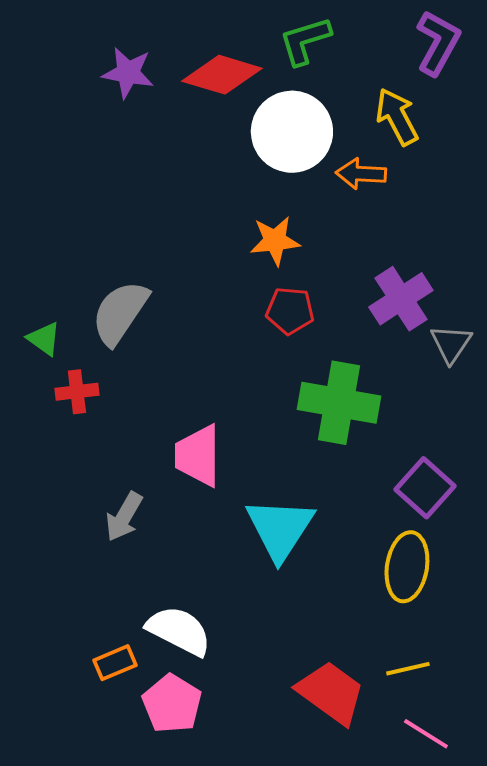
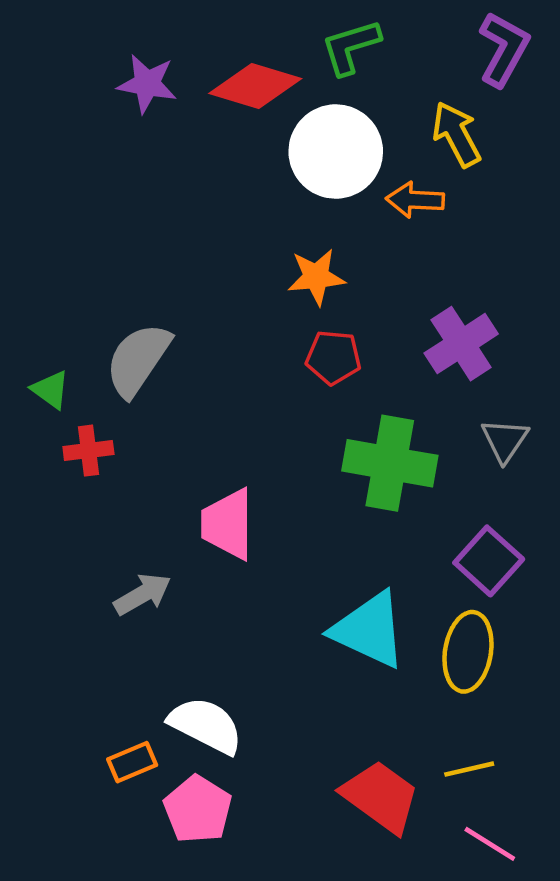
gray triangle: (451, 344) -> (505, 440), moved
gray arrow: (124, 517) -> (143, 594), turned -150
cyan triangle: (280, 529) -> (369, 630), moved, turned -38

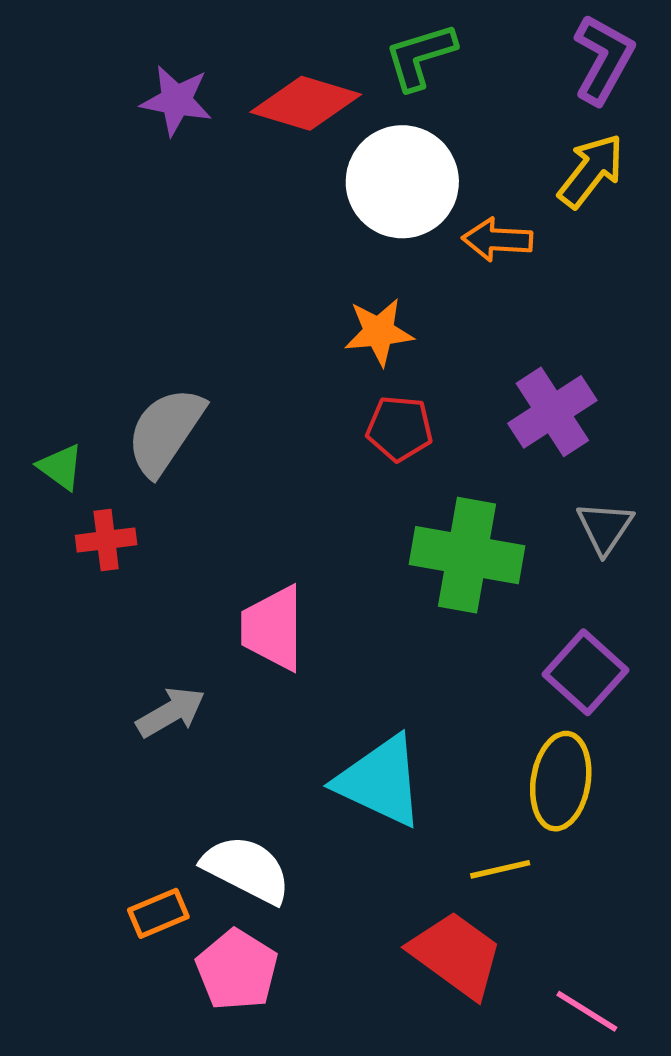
yellow arrow: (456, 134) -> (591, 171), moved, turned 66
cyan triangle: (369, 630) -> (380, 781), moved
yellow line: (469, 769) -> (500, 869), moved

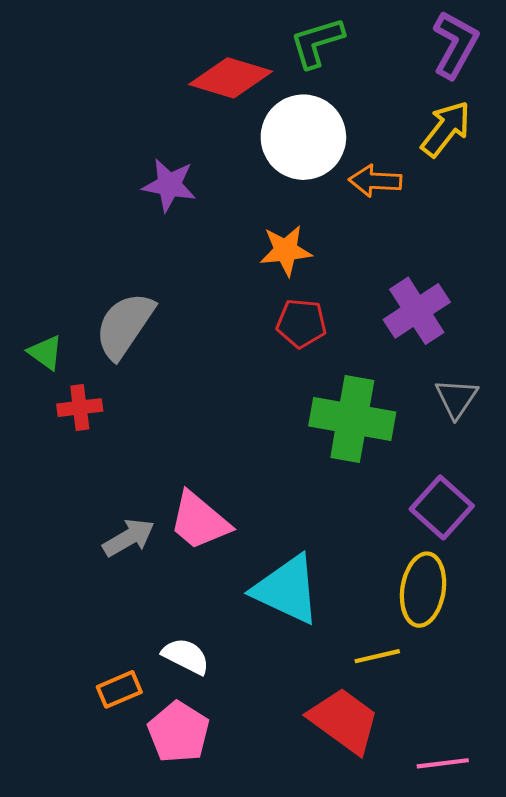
purple star: (176, 100) -> (169, 185), moved
pink trapezoid: (273, 628) -> (199, 521), moved, turned -50
white semicircle: (247, 869) -> (186, 656), size x0.7
pink line: (587, 1011) -> (443, 763), turned -39

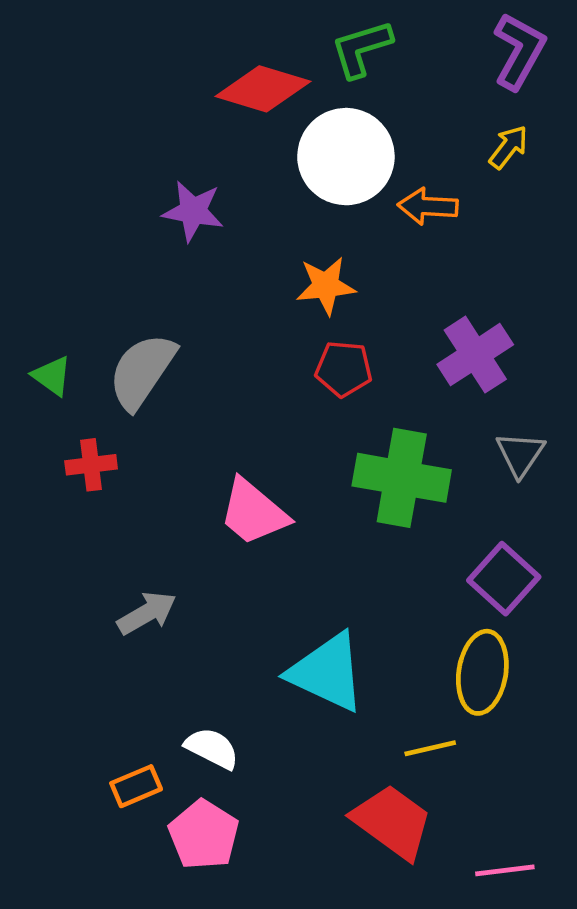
yellow arrow: (446, 129) -> (508, 147), size x0.7
green triangle: (45, 352) -> (52, 376), moved
pink trapezoid: (199, 521) -> (253, 512), moved

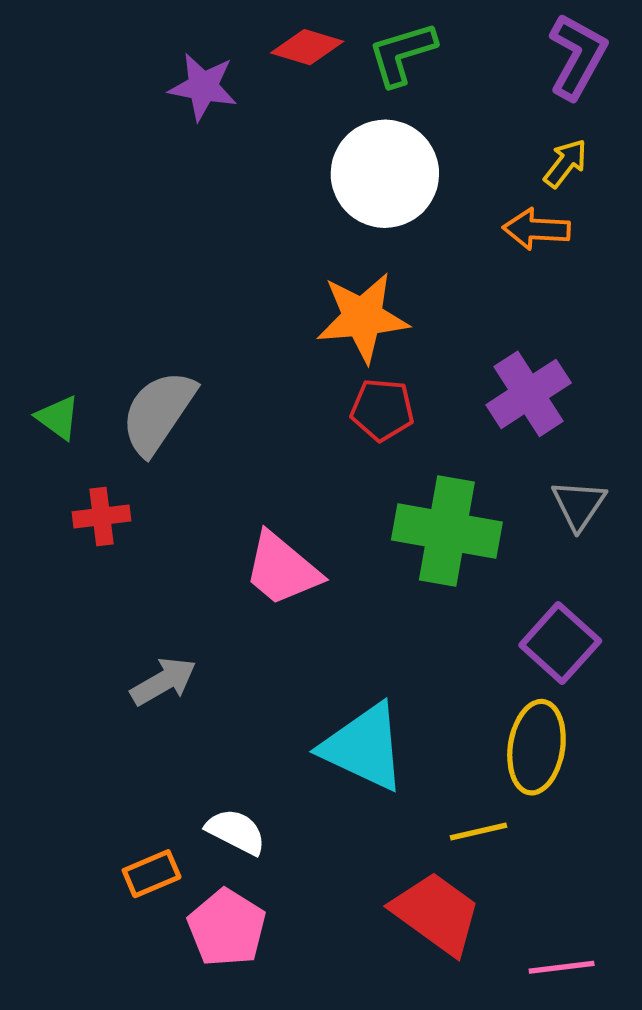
red diamond: (263, 89) -> (307, 47), moved, size x0.7
orange arrow: (428, 206) -> (536, 229), moved
purple star: (193, 211) -> (203, 87), moved
orange star: (326, 286) -> (362, 317), size x1.4

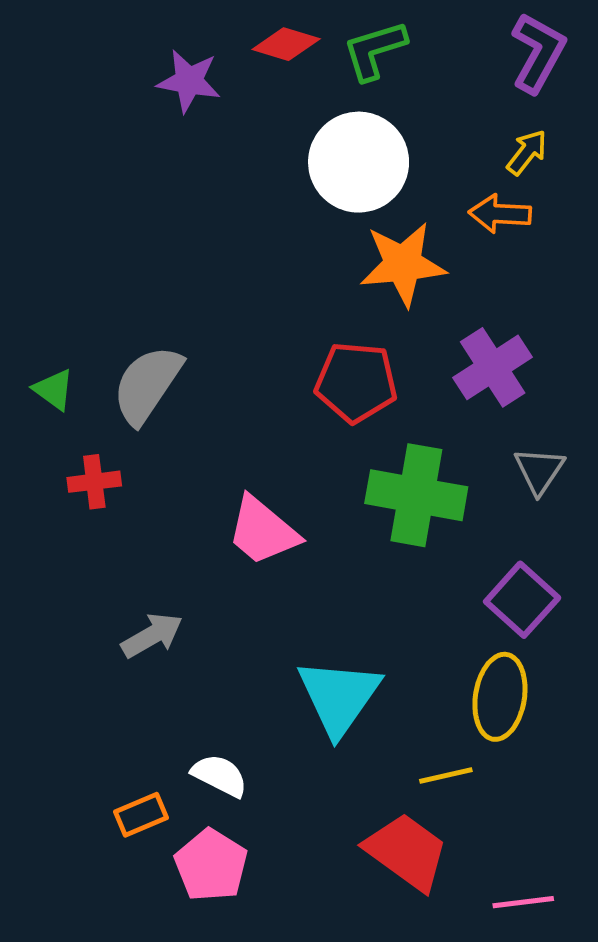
orange star: (362, 317) -> (403, 264), moved
red pentagon: (382, 410) -> (356, 382), size x1.4
cyan triangle: (364, 747) -> (339, 697), turned 40

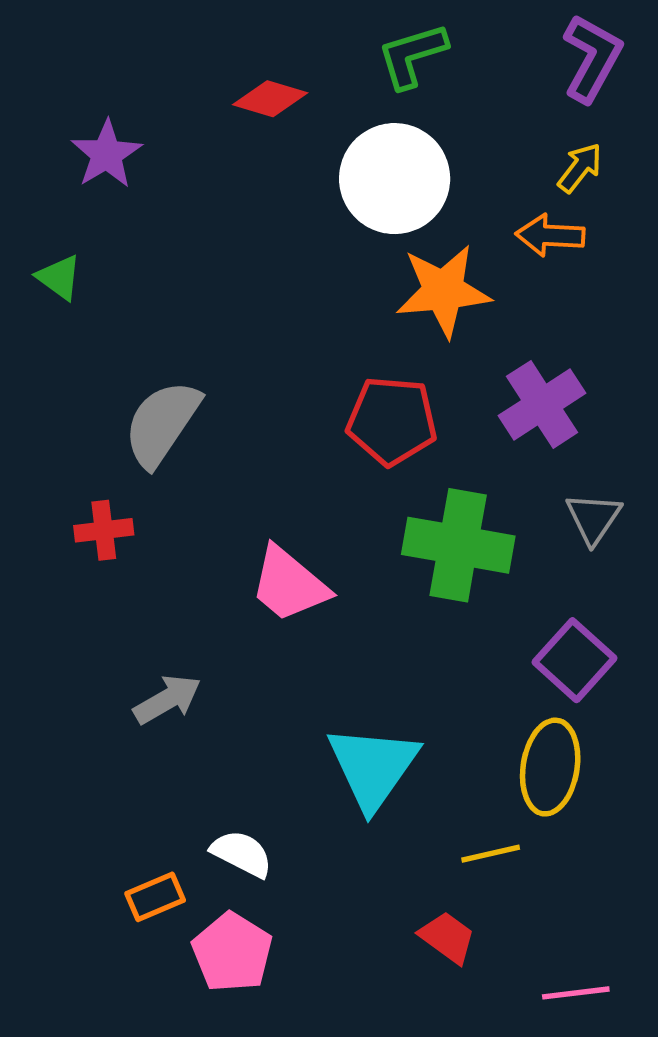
red diamond: (286, 44) -> (270, 99), moved
purple star: (189, 81) -> (106, 154), moved, turned 30
green triangle: (54, 390) -> (59, 277), moved
red trapezoid: (407, 852) -> (447, 937), size x0.6

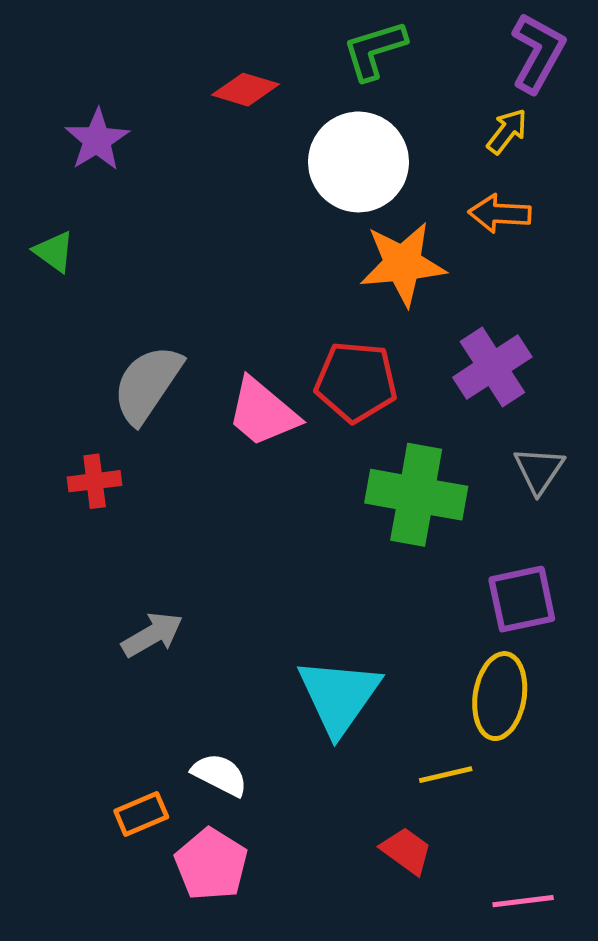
yellow arrow: (580, 168) -> (507, 131), moved
pink trapezoid: (289, 584) -> (263, 412), moved
purple square: (574, 660) -> (522, 599), turned 36

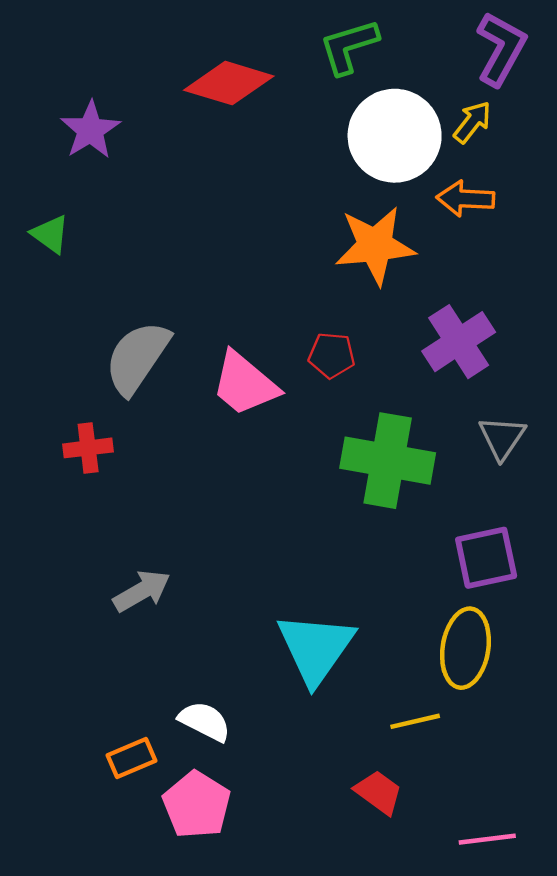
red diamond: (246, 90) -> (229, 83), size x1.4
white circle: (359, 162) -> (395, 136), moved
red pentagon: (356, 382) -> (332, 355), size x0.6

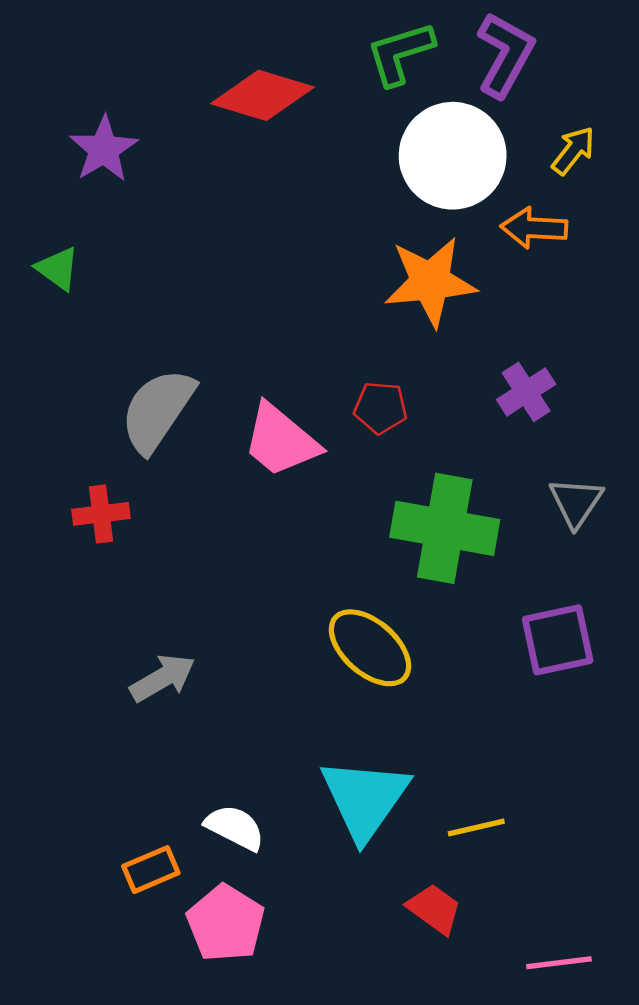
purple L-shape: (501, 49) -> (505, 55), moved
yellow arrow: (472, 122) -> (573, 150), moved
purple cross: (459, 342) -> (526, 392), size x0.7
cyan triangle: (316, 648) -> (365, 799), moved
yellow ellipse: (465, 648) -> (370, 648), moved, turned -58

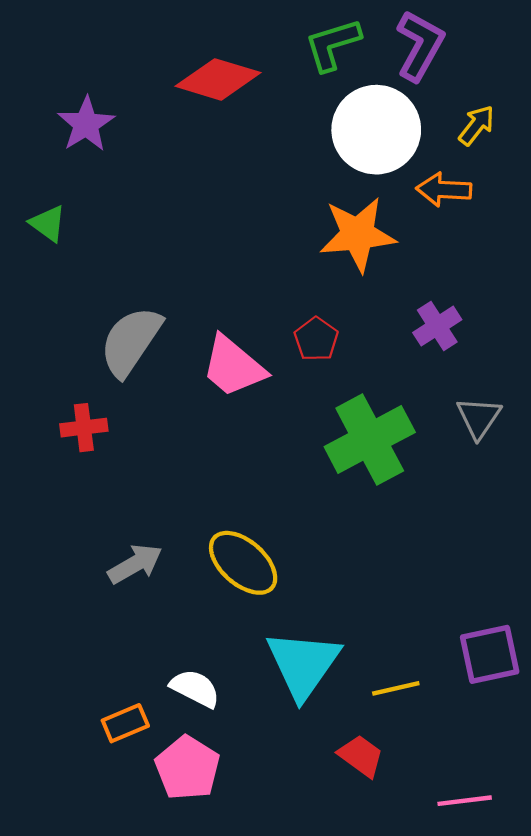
red pentagon: (380, 408) -> (316, 339), turned 30
green cross: (445, 528) -> (370, 440), turned -38
purple square: (558, 640) -> (490, 654), moved
yellow ellipse: (370, 648) -> (243, 563), moved

